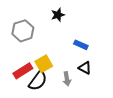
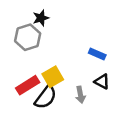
black star: (58, 15) -> (41, 18), moved

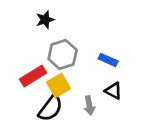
gray hexagon: (28, 37) -> (63, 55), moved
red rectangle: (28, 85) -> (33, 76), moved

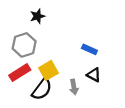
gray hexagon: (63, 55) -> (24, 45), moved
red rectangle: (33, 76) -> (20, 73), moved

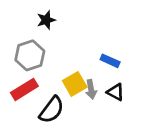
yellow square: (48, 70) -> (75, 84), moved
gray arrow: (74, 87) -> (91, 89), moved

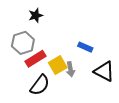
red rectangle: (24, 89) -> (36, 59), moved
black triangle: (116, 92) -> (104, 71), moved, size x1.5

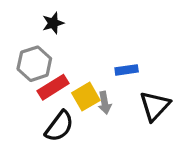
blue rectangle: (85, 47) -> (127, 70), turned -32
black triangle: (104, 71) -> (155, 106), turned 45

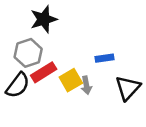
black star: (53, 23) -> (44, 19), size x1.5
black semicircle: (59, 126) -> (18, 85), moved

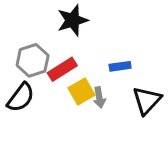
black star: (44, 19) -> (73, 20), moved
red rectangle: (44, 72) -> (62, 69), moved

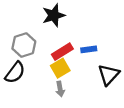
red rectangle: (62, 69) -> (62, 52), moved
gray arrow: (99, 97) -> (60, 89), moved

